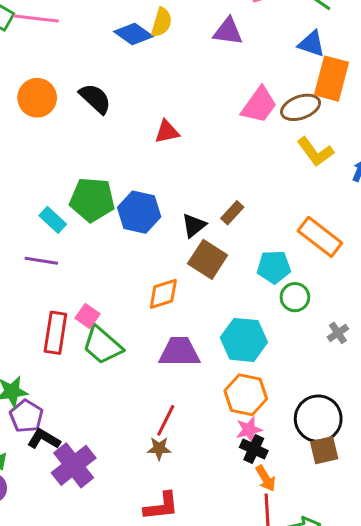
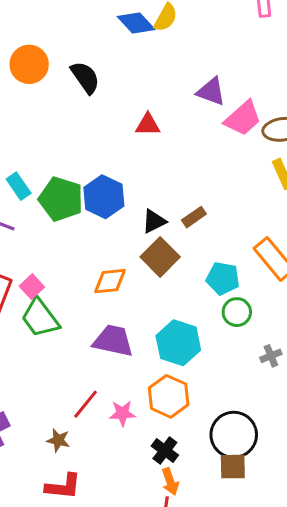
purple triangle: (228, 32) -> (211, 92), moved
green pentagon: (92, 200) -> (61, 199), moved
pink star: (249, 430) -> (122, 413), moved
brown star: (159, 448) -> (58, 440), moved

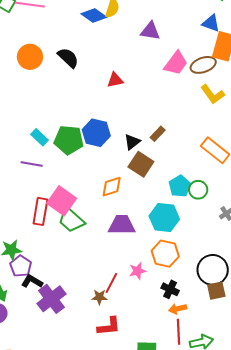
purple triangle: (211, 92) -> (150, 31), moved
cyan pentagon: (223, 278) -> (180, 186), moved, turned -30
pink square: (32, 287) -> (62, 201), size x1.8
red line: (86, 404) -> (111, 283), moved
orange arrow: (170, 482) -> (178, 309), turned 108

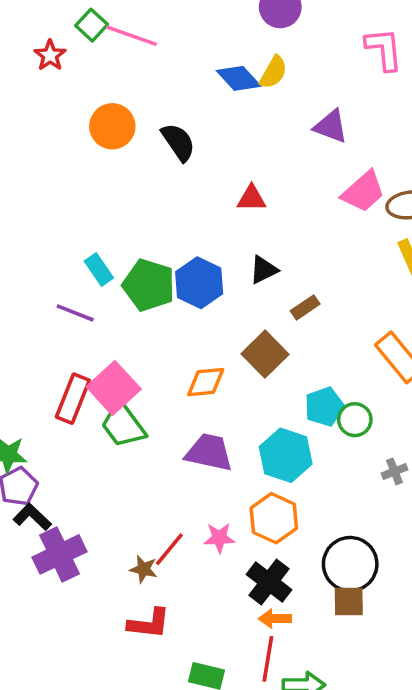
black triangle: (132, 142) -> (264, 270), moved
black cross: (170, 289) -> (269, 582), size x1.4

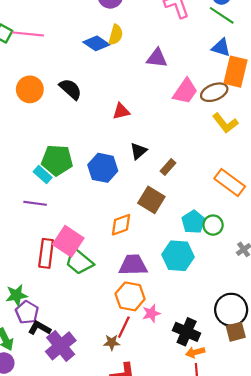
green pentagon: (149, 285) -> (57, 160), moved
orange hexagon: (274, 518) -> (130, 296), moved

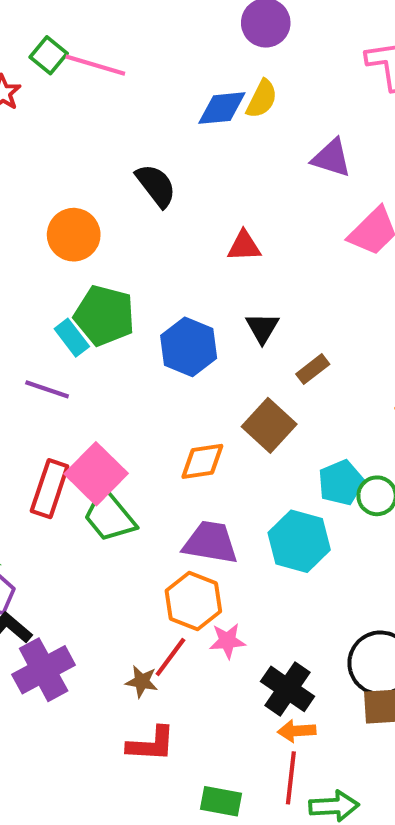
blue diamond: (96, 43) -> (222, 108), turned -50
orange circle: (30, 89) -> (74, 235), moved
black triangle: (138, 151) -> (262, 328), turned -30

